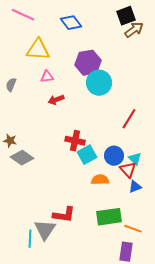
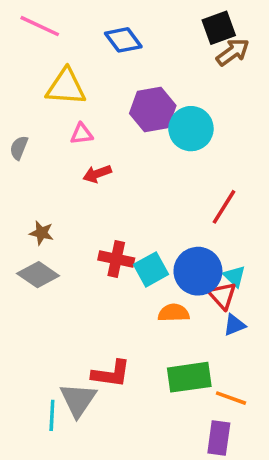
cyan circle: (99, 83) -> (191, 129), moved
brown star: (10, 141) -> (42, 233), moved
red cross: (75, 141) -> (116, 259), moved
blue circle: (114, 156) -> (198, 271), size x1.4

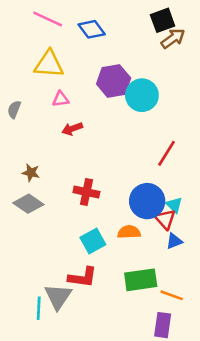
pink line: (40, 26) -> (48, 19), moved
cyan square: (151, 269) -> (93, 241), moved

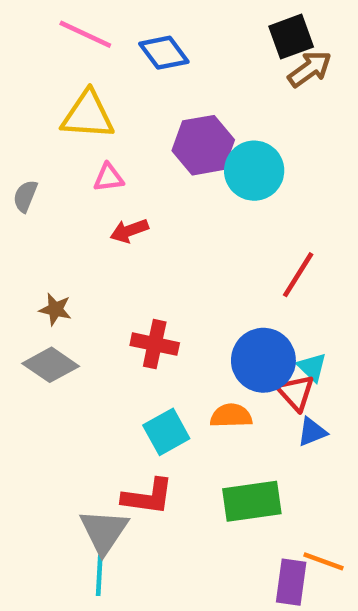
orange line: (172, 295) -> (324, 561), moved
cyan line: (39, 308) -> (99, 575), moved

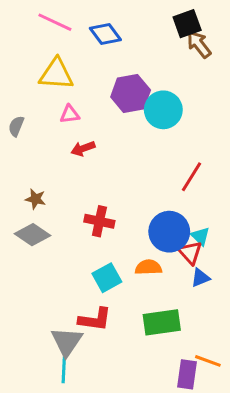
brown arrow: (310, 69) -> (199, 44), turned -92

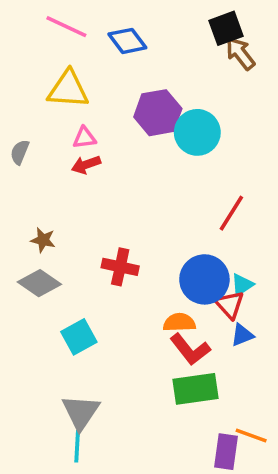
red arrow: (83, 148) -> (86, 165), moved
cyan triangle: (200, 236) -> (242, 285), turned 42
cyan square: (107, 278) -> (79, 337), moved
red L-shape: (95, 319) -> (190, 349), moved, turned 44

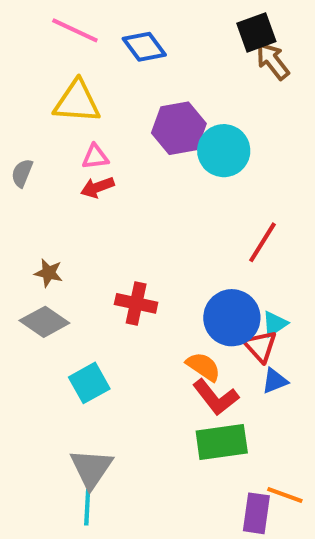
orange semicircle: (179, 322) -> (203, 367), turned 36

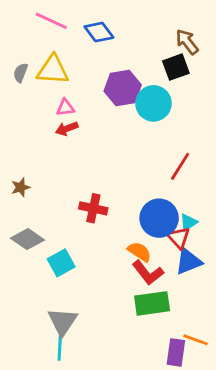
black square: (256, 32) -> (176, 67), moved
gray semicircle: (22, 173) -> (21, 73), moved
brown star: (48, 273) -> (21, 187), moved, turned -30
gray diamond: (44, 322) -> (28, 239), moved
blue triangle: (275, 381) -> (188, 261), size x1.5

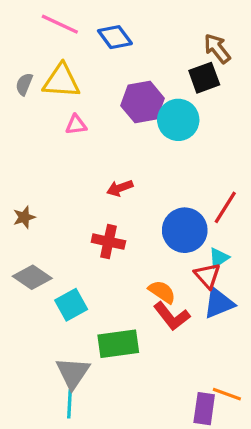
red arrow: (67, 129) -> (120, 188), moved
red line: (180, 166) -> (225, 207), moved
blue circle: (159, 218) -> (185, 230), moved
green rectangle: (152, 303) -> (118, 344), moved

